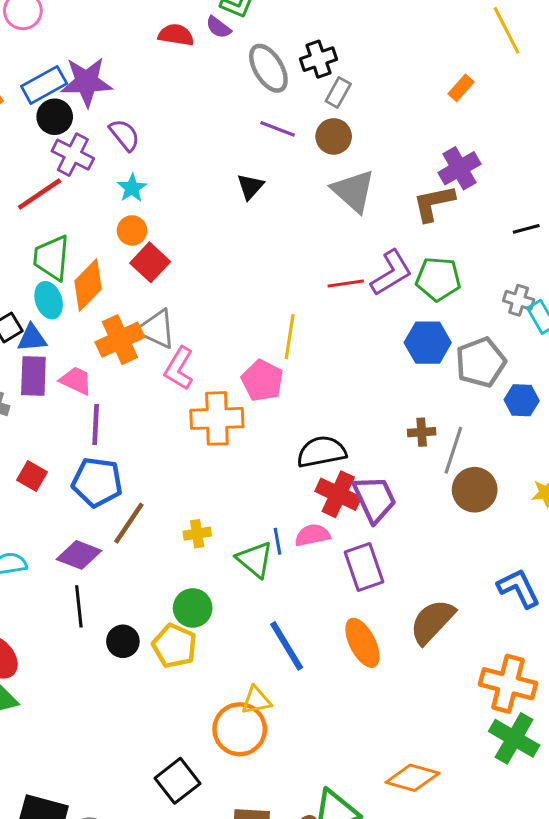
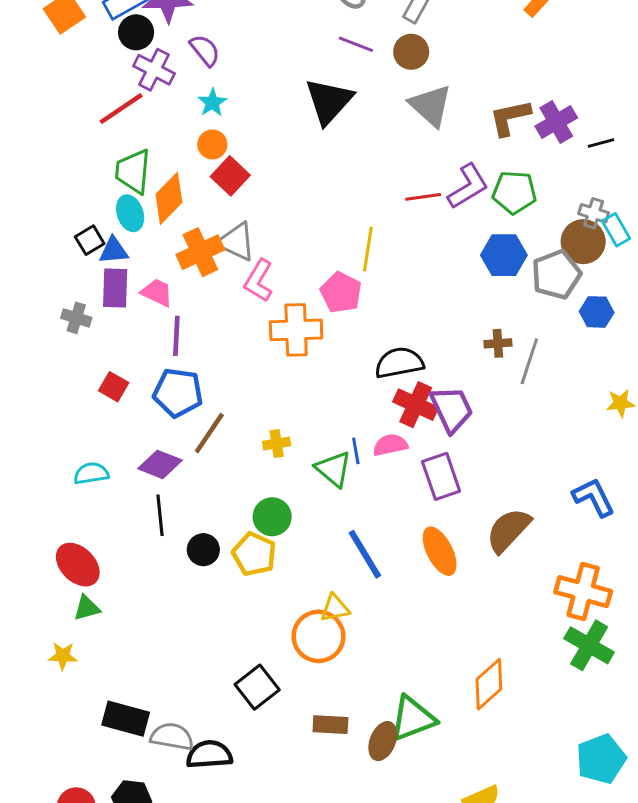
purple cross: (459, 168) -> (556, 122), moved
black triangle: (250, 186) -> (329, 101), size x1.8
brown circle: (475, 490) -> (583, 242), moved
orange diamond: (412, 778) -> (489, 684), turned -57

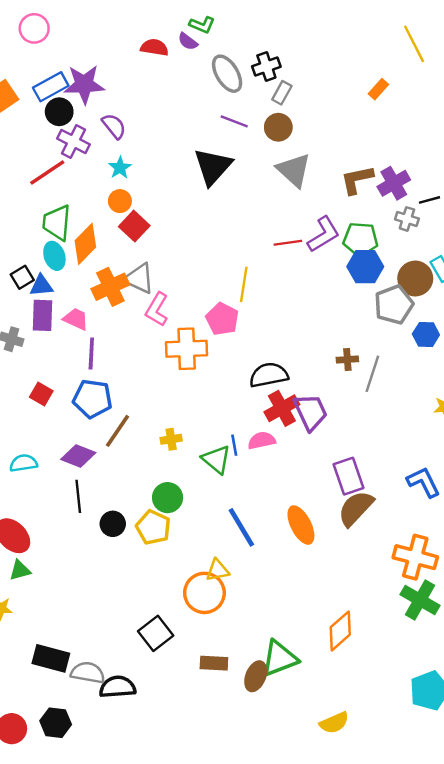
gray cross: (594, 213) -> (407, 219), moved
blue hexagon: (504, 255) -> (365, 267), moved
red cross: (416, 405) -> (282, 408), turned 36
purple rectangle: (441, 476) -> (349, 476), moved

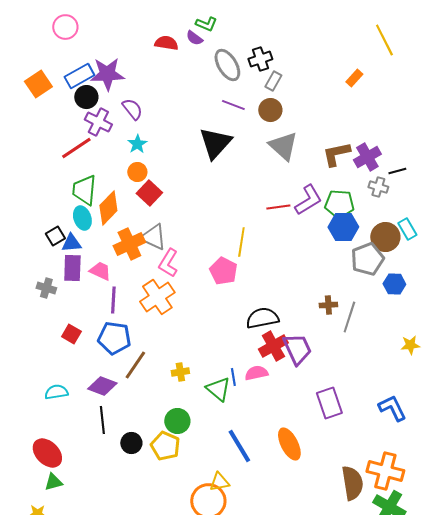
orange cross: (187, 349) -> (157, 297), moved, turned -32
brown semicircle: (356, 508) -> (352, 483), moved, turned 128

